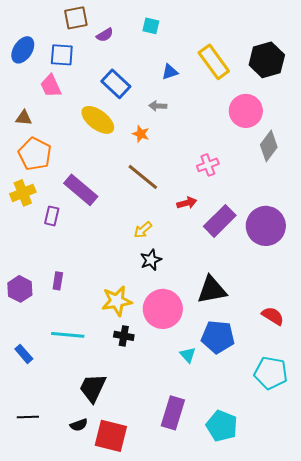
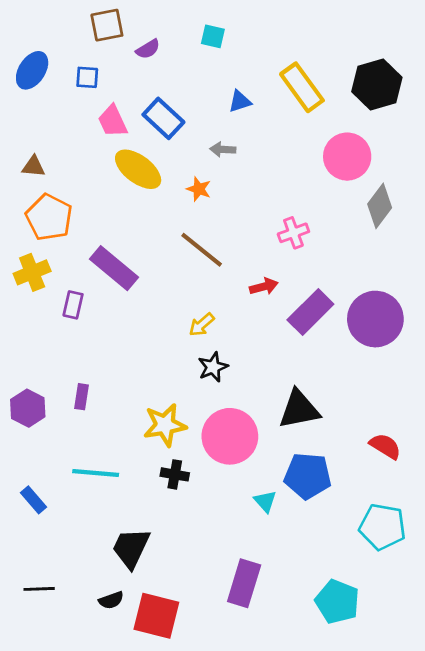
blue square: (62, 55) -> (87, 77), size x0.7
pink trapezoid: (51, 86) -> (113, 121), moved
cyan pentagon: (222, 426) -> (337, 602), moved

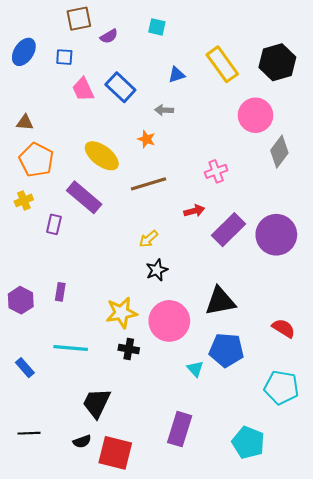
yellow ellipse: (138, 169) -> (102, 156), moved
brown line: (202, 250) -> (149, 184), turned -56
yellow cross: (32, 272) -> (24, 200), size x0.7

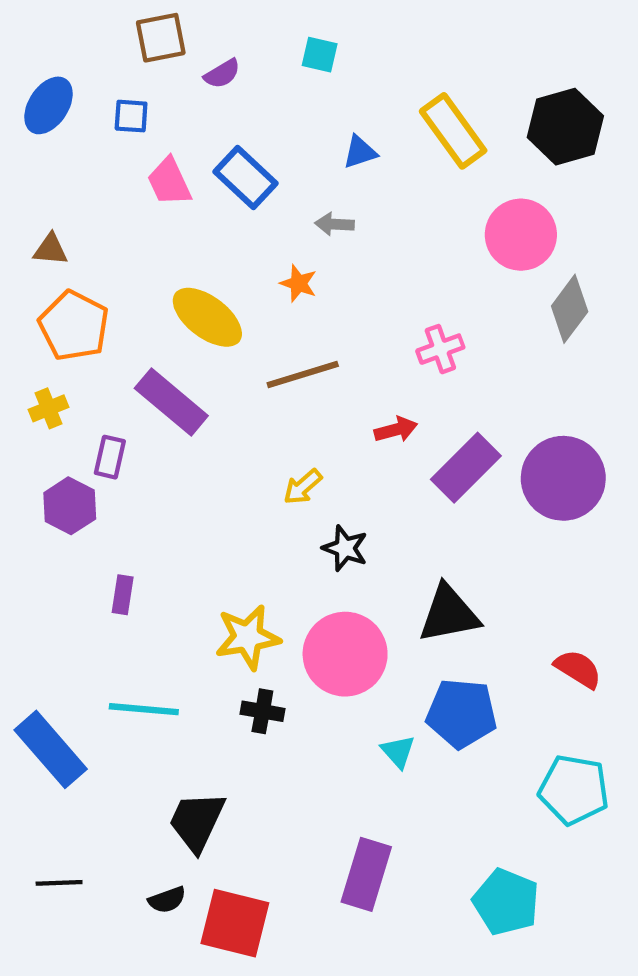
black star: (157, 270) -> (345, 548), moved, turned -30
purple hexagon: (21, 300) -> (70, 506), moved
blue rectangle: (25, 368) -> (51, 749), size x1.8

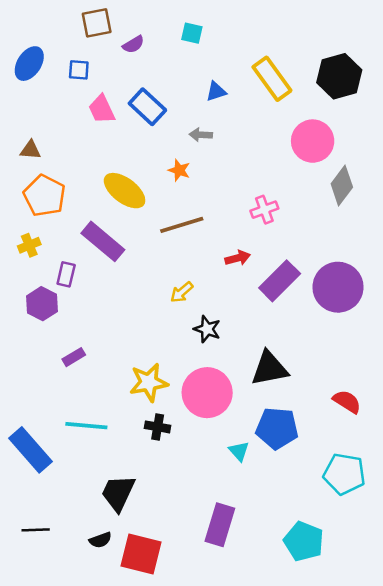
purple rectangle: (123, 595) -> (74, 357), turned 50

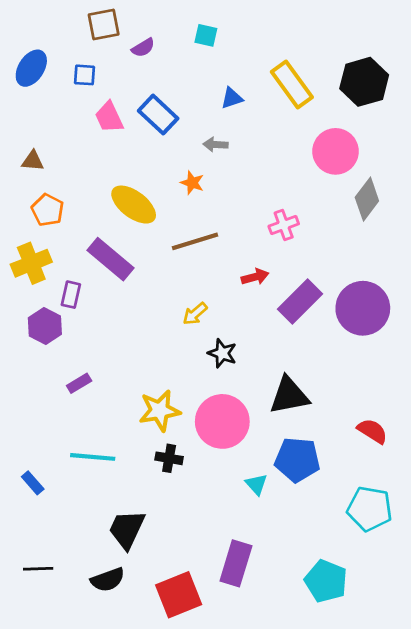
orange pentagon: (44, 196) -> (48, 210), size x0.7
yellow cross: (29, 245) -> (31, 263), size x1.6
blue rectangle: (31, 450) -> (33, 483), size x0.5
black semicircle: (100, 540) -> (108, 580), size x1.4
red square: (141, 554) -> (179, 595), moved, turned -36

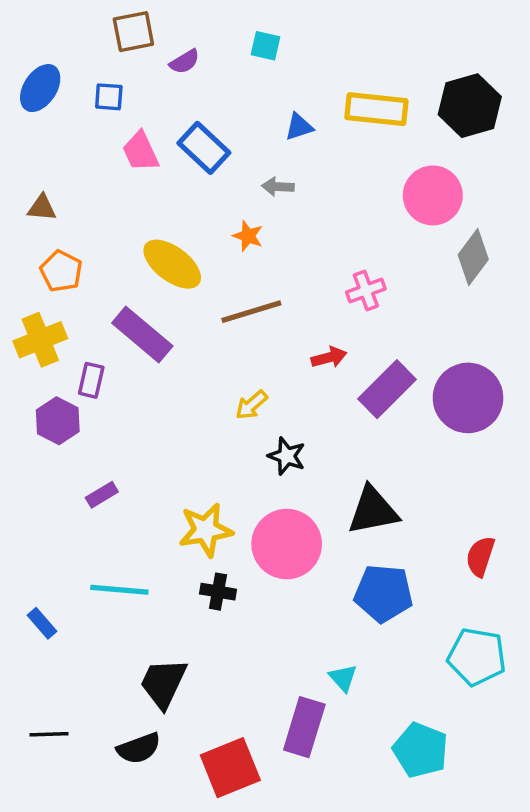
yellow rectangle: (292, 85) -> (376, 109), turned -48
red semicircle: (372, 431) -> (480, 556), turned -104
cyan triangle: (256, 484) -> (343, 678), moved

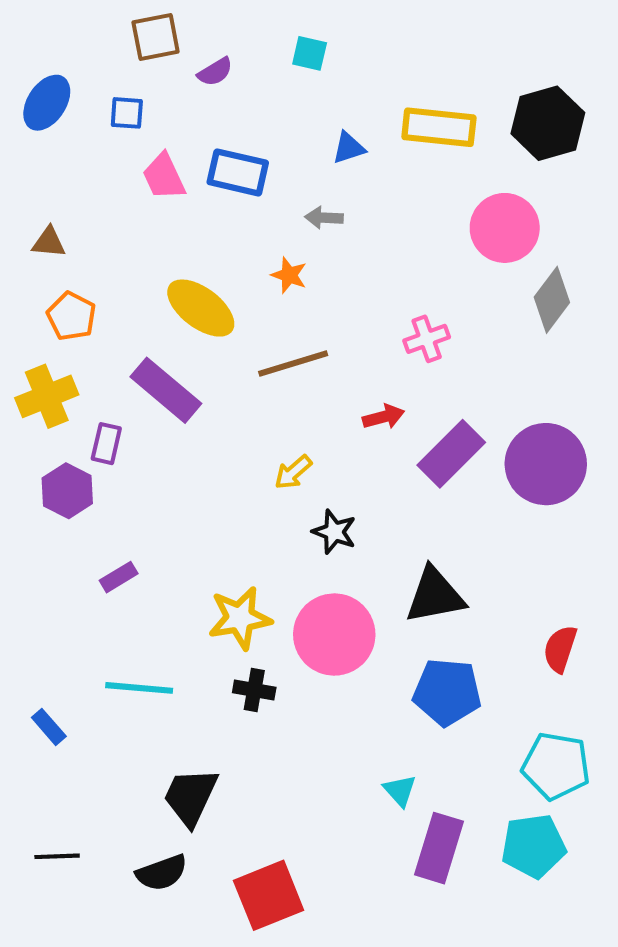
blue rectangle: (204, 148) -> (238, 172), turned -30
purple rectangle: (304, 727) -> (439, 848), moved
cyan pentagon: (420, 750) -> (533, 846), moved, turned -30

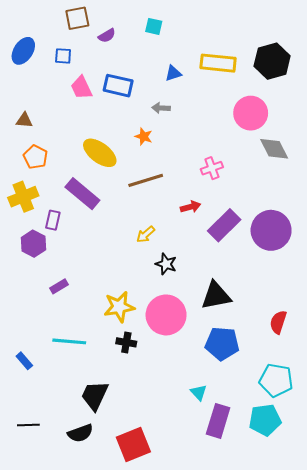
gray diamond: (552, 300) -> (274, 149), turned -64

